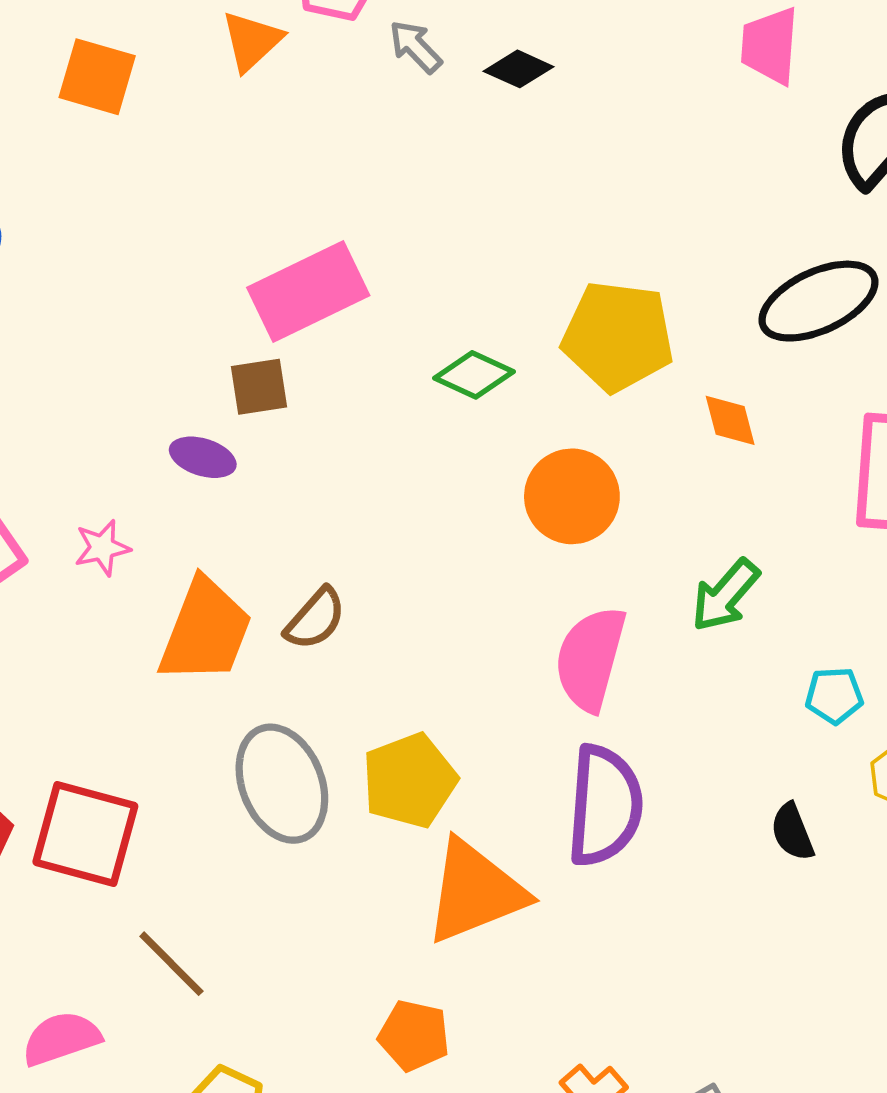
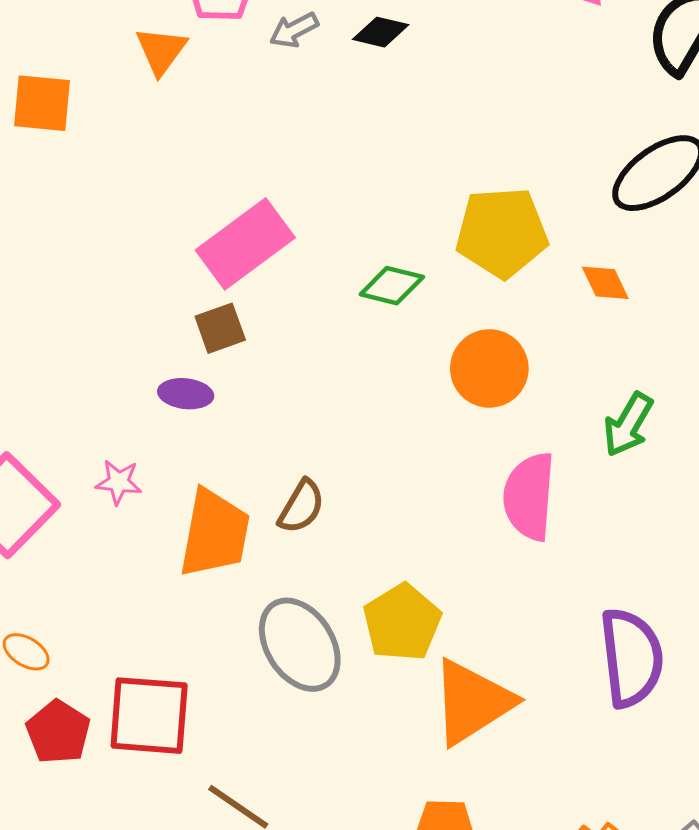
gray arrow: (415, 47) -> (294, 30), turned -63
pink star: (102, 548) -> (119, 482), turned 30
purple semicircle: (605, 806) -> (631, 658), moved

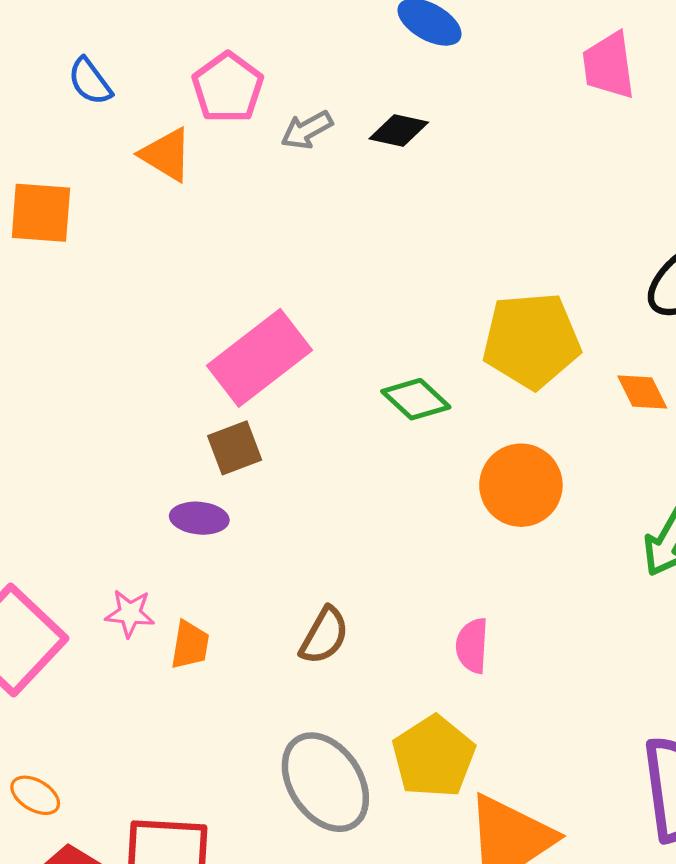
orange triangle: (161, 51) -> (166, 155), turned -34
green diamond: (392, 286) -> (416, 399), turned 30
pink semicircle: (529, 496) -> (472, 646), moved, size x0.6
orange trapezoid: (215, 533) -> (190, 645), moved, size x0.5

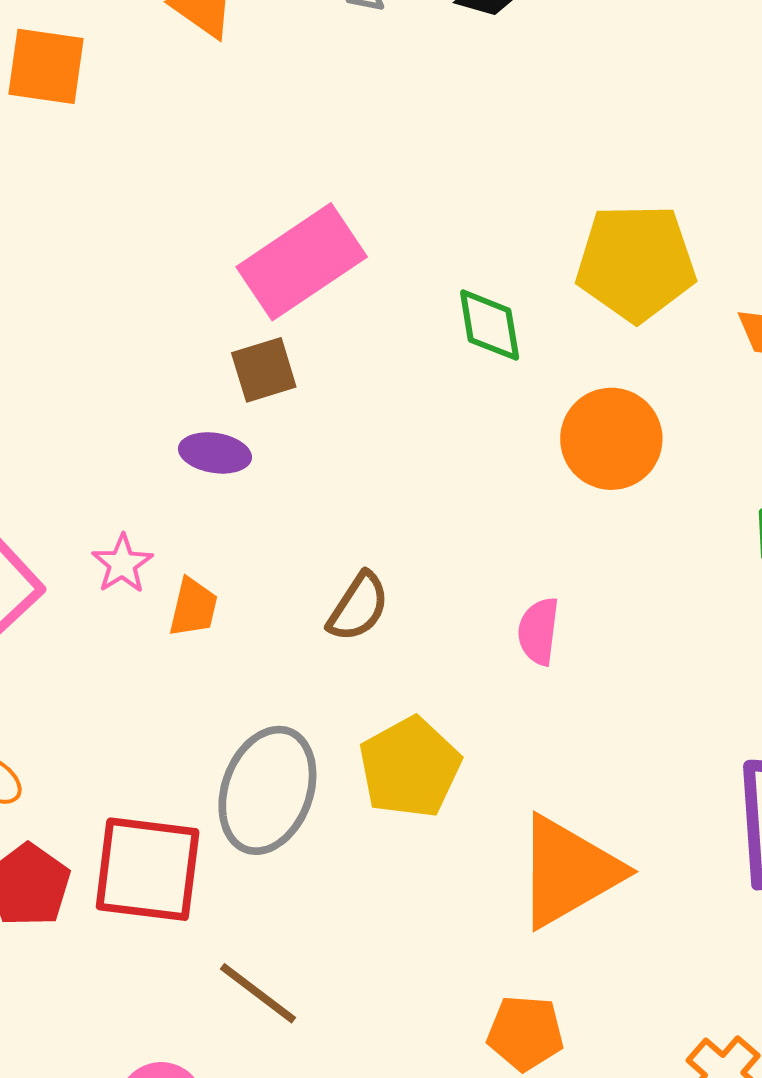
green diamond: (416, 399) -> (490, 325), turned 34
pink star: (130, 613) -> (122, 564), turned 30
yellow pentagon: (434, 757) -> (410, 767), moved
gray ellipse: (325, 782) -> (267, 790), moved, turned 50

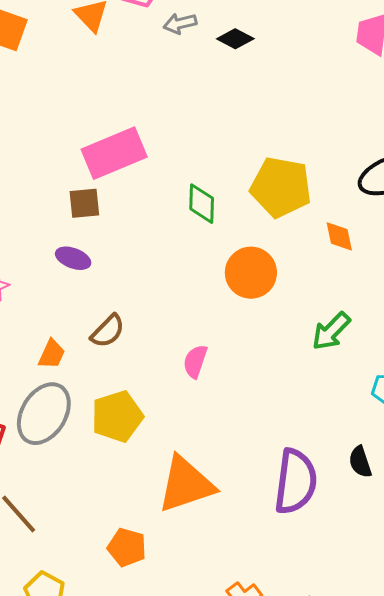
purple ellipse: (215, 453) -> (73, 258), moved
orange trapezoid: (193, 607) -> (52, 354), moved
orange pentagon: (525, 1033) -> (127, 547), moved

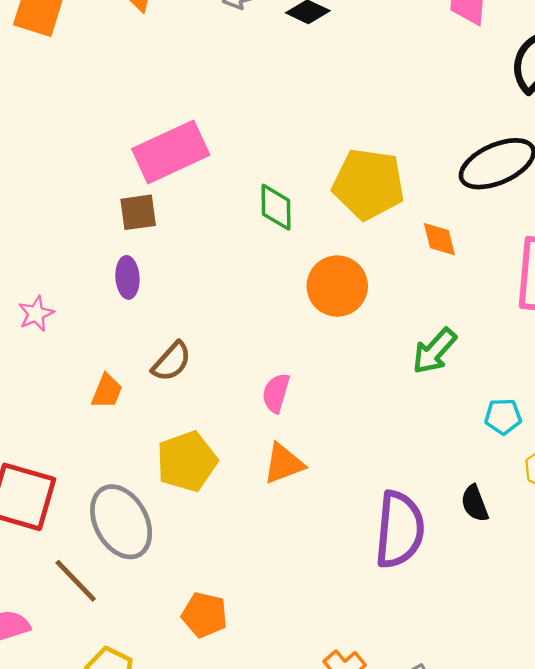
purple ellipse: (73, 258) -> (127, 277), turned 68
gray ellipse: (44, 414) -> (121, 522), moved, turned -58
orange triangle: (186, 484) -> (284, 464), moved, size x0.6

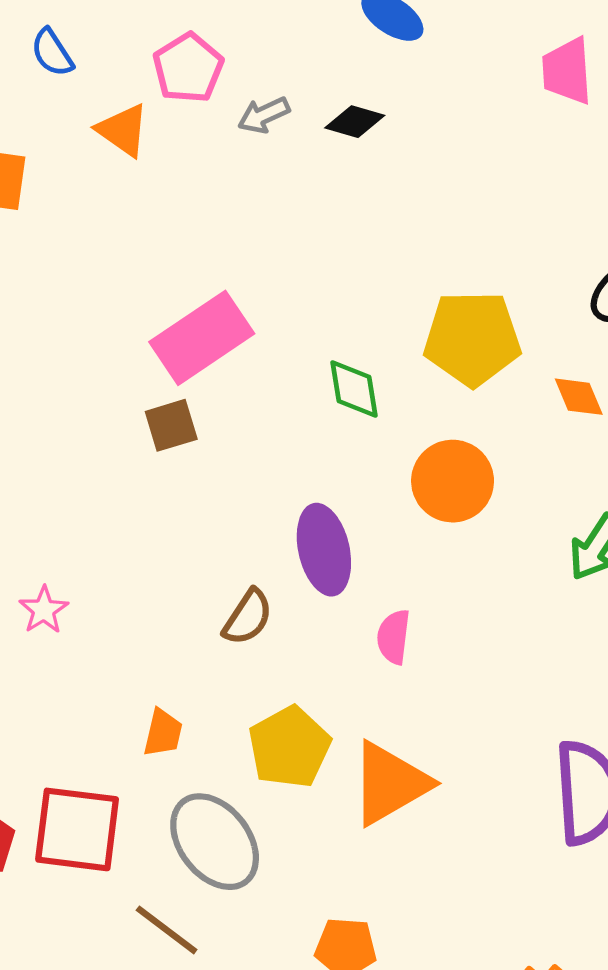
purple ellipse: (127, 277) -> (324, 550), moved, size x1.6
pink star: (36, 314) -> (44, 610), moved
orange trapezoid: (107, 391) -> (163, 733), moved
orange triangle: (284, 464) -> (390, 783), moved, size x1.5

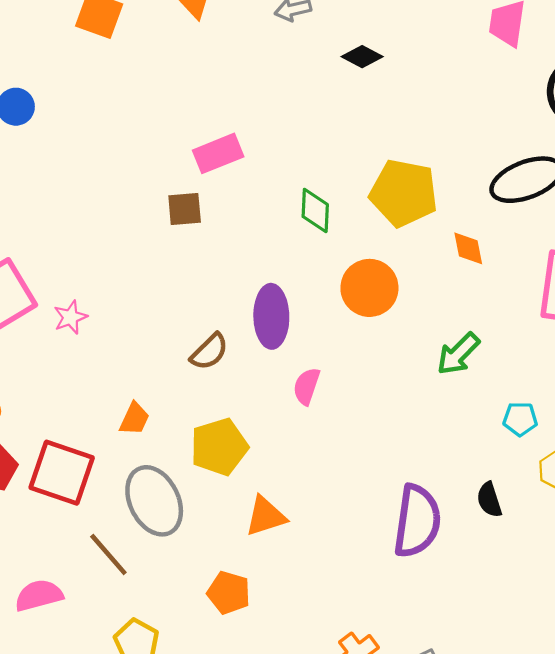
black diamond: (355, 122) -> (362, 57), moved
pink rectangle: (202, 338) -> (218, 153), size x0.7
orange triangle: (390, 783) -> (266, 516), moved, size x0.7

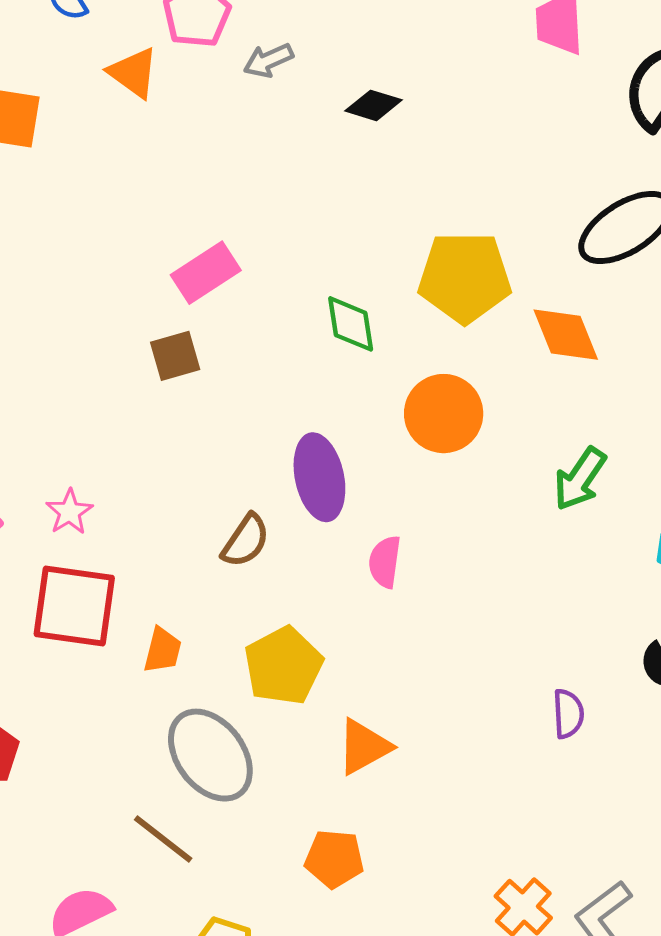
orange diamond: (468, 248) -> (566, 335), size x1.4
pink star: (70, 317) -> (69, 512), moved
red square: (62, 473) -> (74, 606), moved
purple semicircle: (417, 521) -> (568, 714), size x0.5

